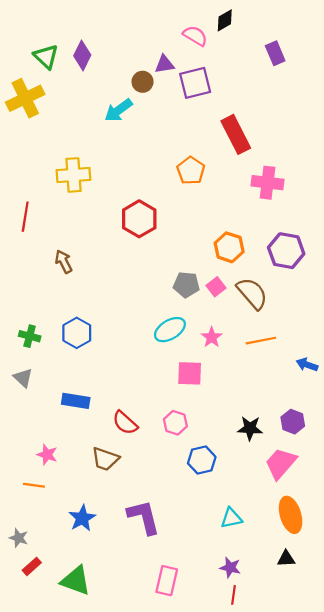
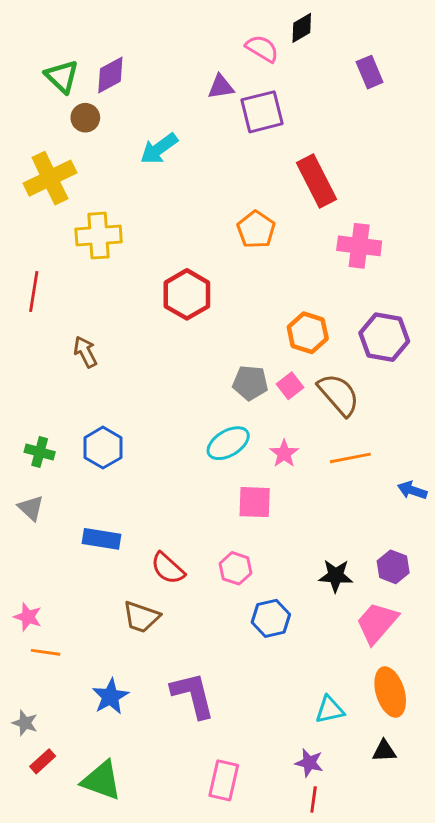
purple diamond: (82, 55) -> (110, 75), turned 36
brown circle: (143, 82) -> (85, 118), moved
yellow cross: (25, 98) -> (50, 178), moved
pink star: (47, 455) -> (28, 617), moved
cyan triangle: (231, 518) -> (330, 710), moved

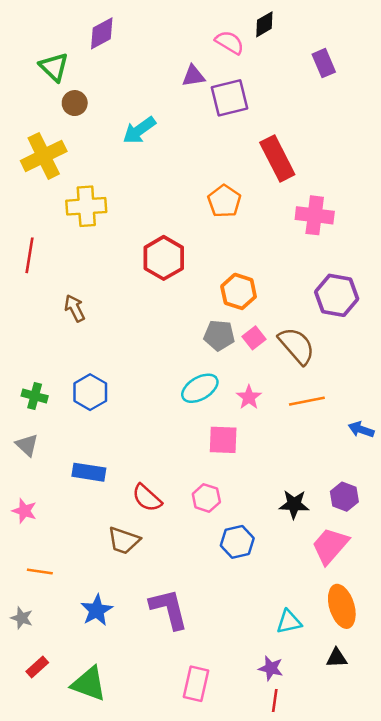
purple diamond: (110, 75) -> (102, 33), moved
orange hexagon: (308, 333) -> (239, 291), moved
pink star: (28, 617) -> (24, 511), moved
gray star: (25, 723) -> (22, 618), moved

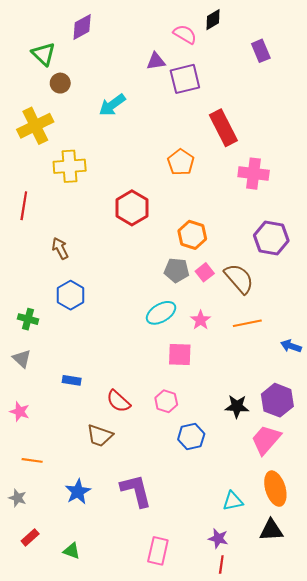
blue hexagon: (90, 392) -> (71, 295), moved
blue rectangle: (89, 472) -> (72, 380), size x0.7
purple hexagon: (344, 497) -> (277, 400), size x1.4
black triangle: (337, 658) -> (271, 530), size x1.4
green triangle: (89, 684) -> (72, 551), size x0.6

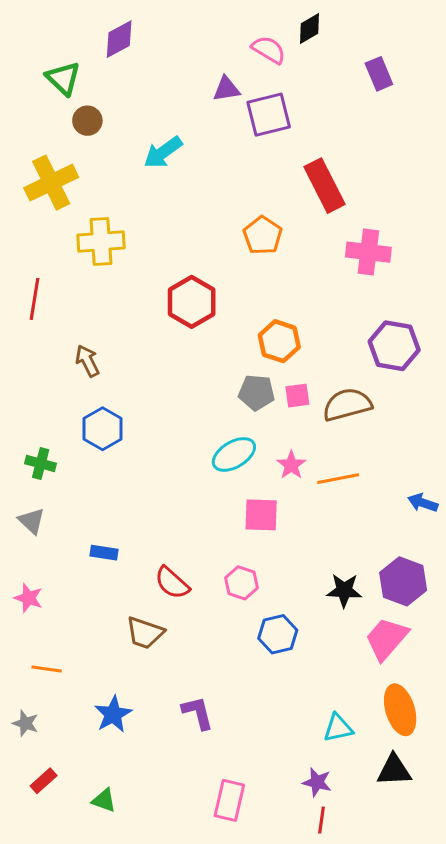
pink square: (205, 272) -> (297, 396), turned 30
brown semicircle: (239, 279) -> (347, 405), turned -64
orange line: (247, 323) -> (338, 479), moved
purple L-shape: (136, 491) -> (198, 713), size x0.7

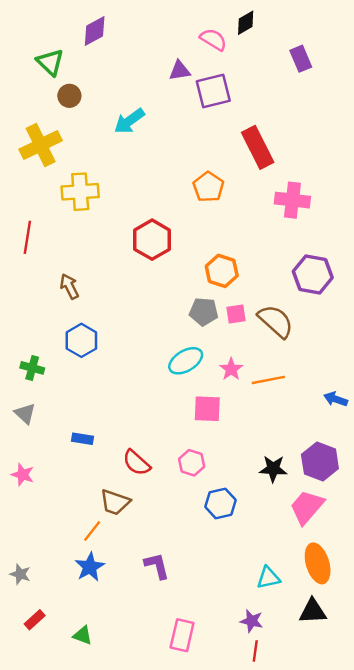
brown semicircle: (347, 405) -> (276, 321), turned 57
orange line: (47, 669) -> (92, 531), moved, turned -60

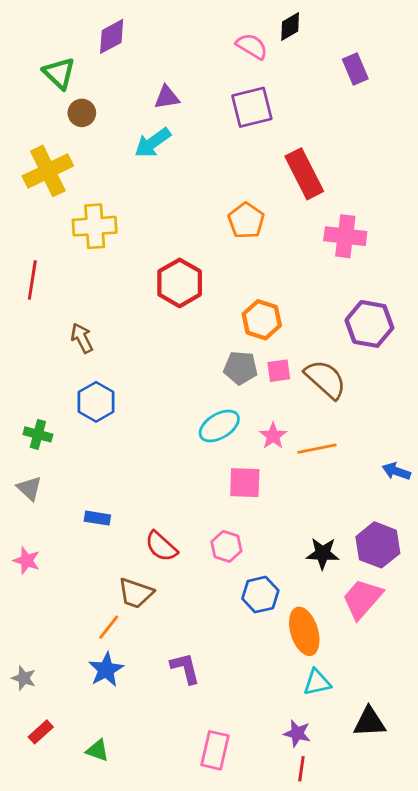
purple triangle: (180, 71) -> (167, 97), moved
orange ellipse: (318, 563) -> (304, 631), moved

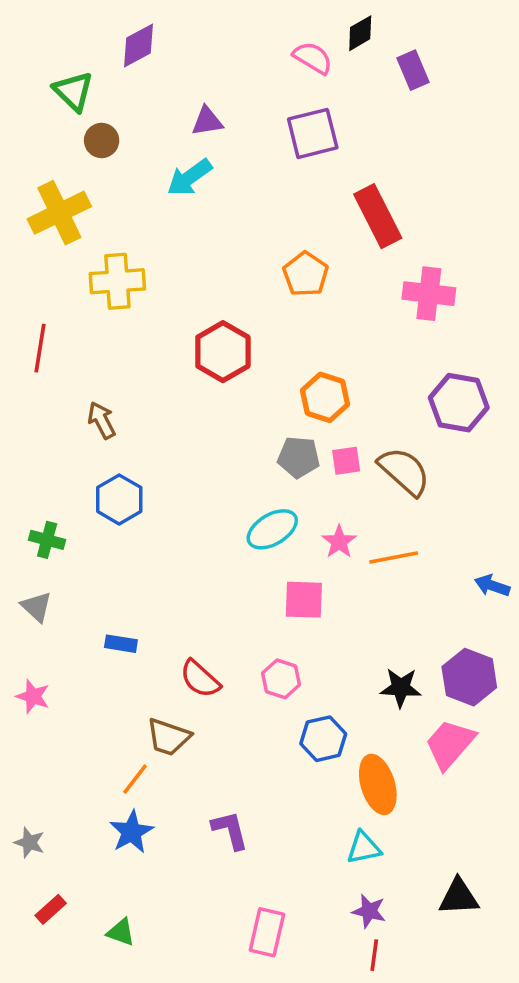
purple rectangle: (355, 69) -> (413, 70), moved
cyan triangle: (317, 682) -> (364, 848), moved

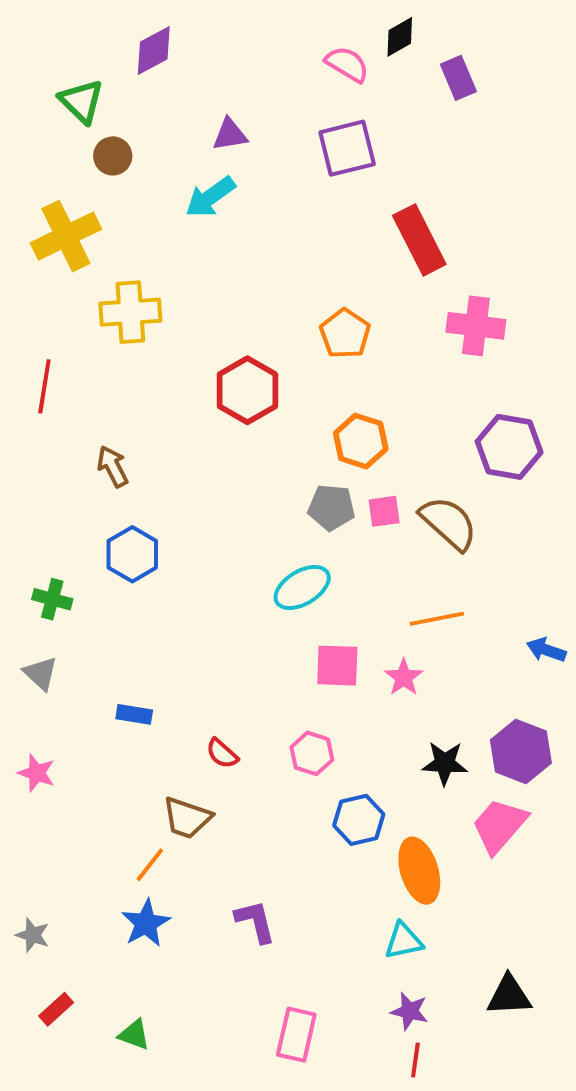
orange pentagon: (306, 274) -> (345, 334), moved
pink star: (339, 542) -> (404, 677), moved
red semicircle: (200, 679) -> (222, 753), size x0.7

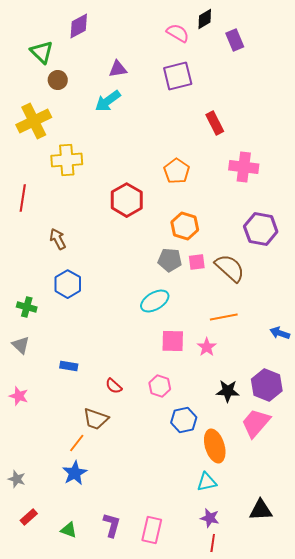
red rectangle: (419, 240) -> (215, 123), size x0.7
purple L-shape: (255, 921) -> (112, 525), moved, turned 30

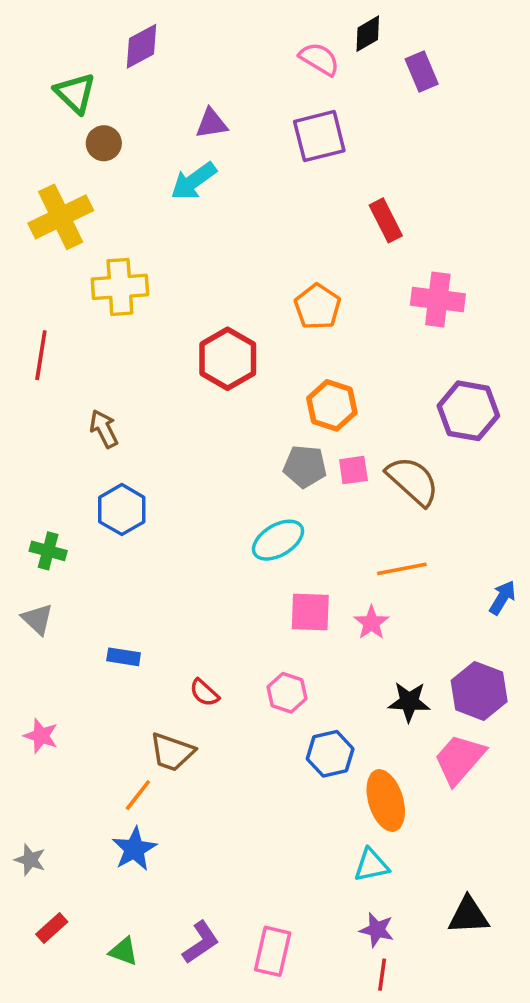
blue arrow: (280, 333) -> (502, 598), turned 102
pink star: (19, 396) -> (41, 736), moved
purple L-shape: (112, 525) -> (201, 942), turned 40

